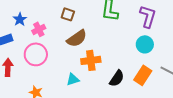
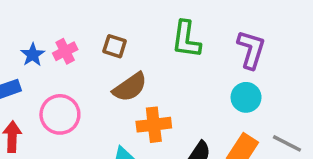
pink cross: (39, 29) -> (65, 51), moved

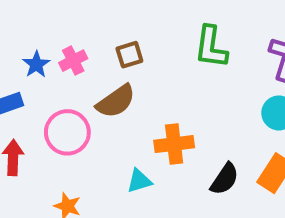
brown square: (115, 46) -> (129, 55), turned -35
brown semicircle: (130, 87) -> (116, 101), moved

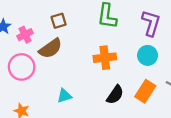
pink cross: (73, 61) -> (25, 35), moved
orange cross: (174, 144) -> (105, 58), moved

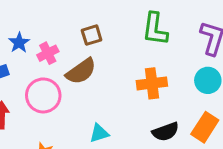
black semicircle: (115, 95) -> (166, 132), turned 36

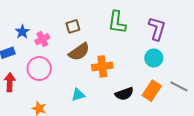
brown semicircle: (81, 71) -> (79, 52), moved
orange cross: (152, 83) -> (102, 66), moved

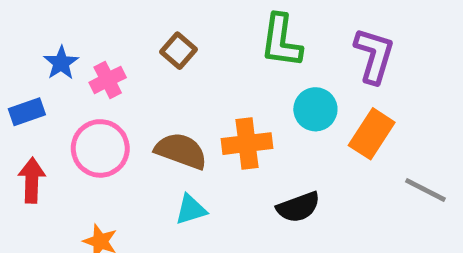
brown square: (73, 26) -> (179, 51), turned -32
brown semicircle: (79, 52) -> (181, 151), moved, turned -125
cyan circle: (154, 58) -> (315, 109), moved
orange rectangle: (152, 91) -> (372, 134), moved

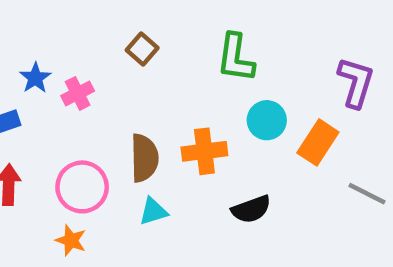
brown square: (179, 51) -> (142, 49), moved
purple L-shape: (374, 56) -> (356, 82), moved
pink circle: (100, 148) -> (82, 187), moved
brown semicircle: (181, 151) -> (144, 158), turned 69

